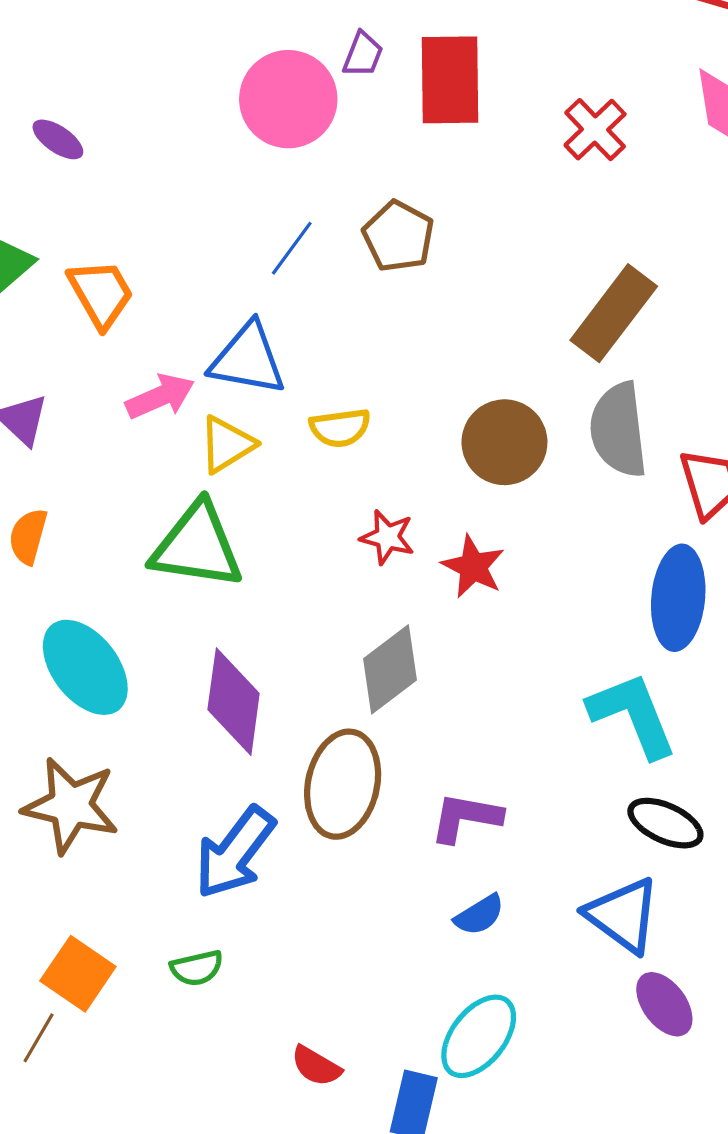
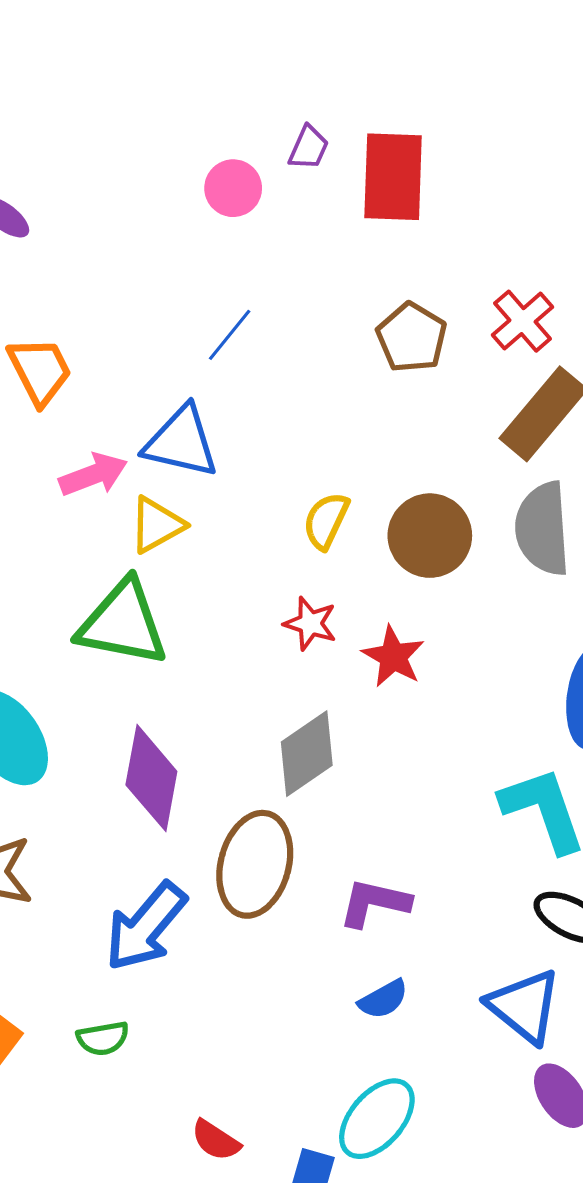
pink circle: (288, 99) -> (233, 188), size x0.6
red cross: (595, 130) -> (522, 321), moved
brown pentagon: (398, 236) -> (412, 338), moved
yellow semicircle: (340, 428) -> (326, 521), moved, turned 120

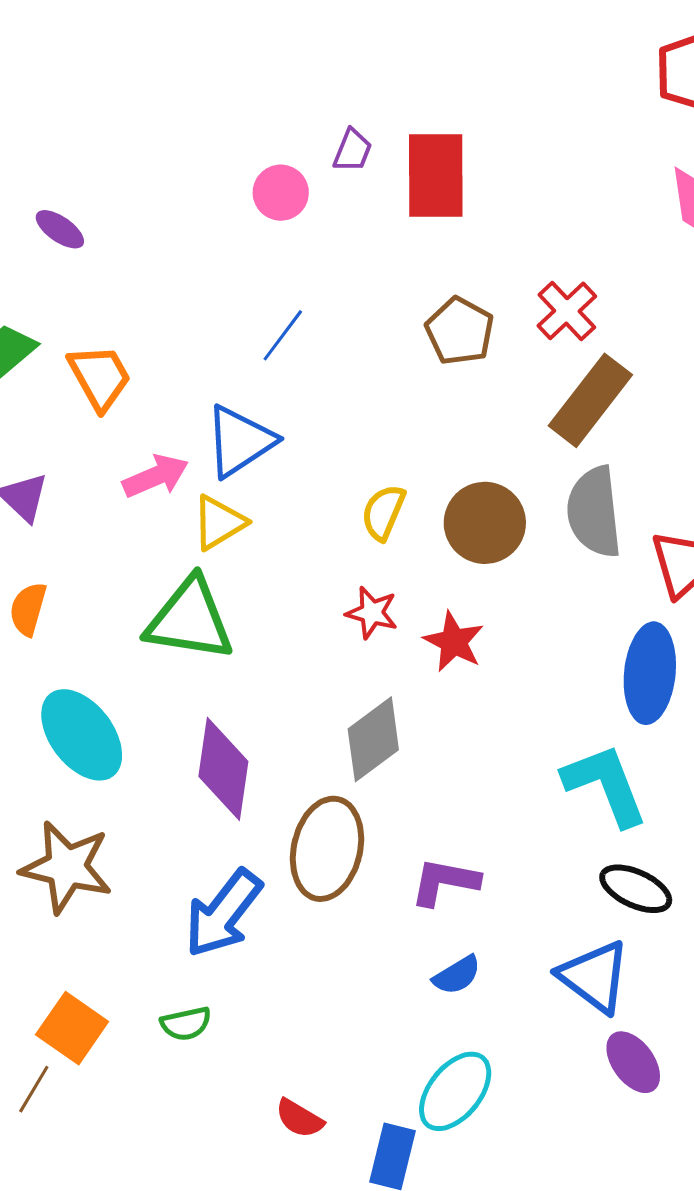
blue triangle: (181, 442) -> (240, 441), turned -44

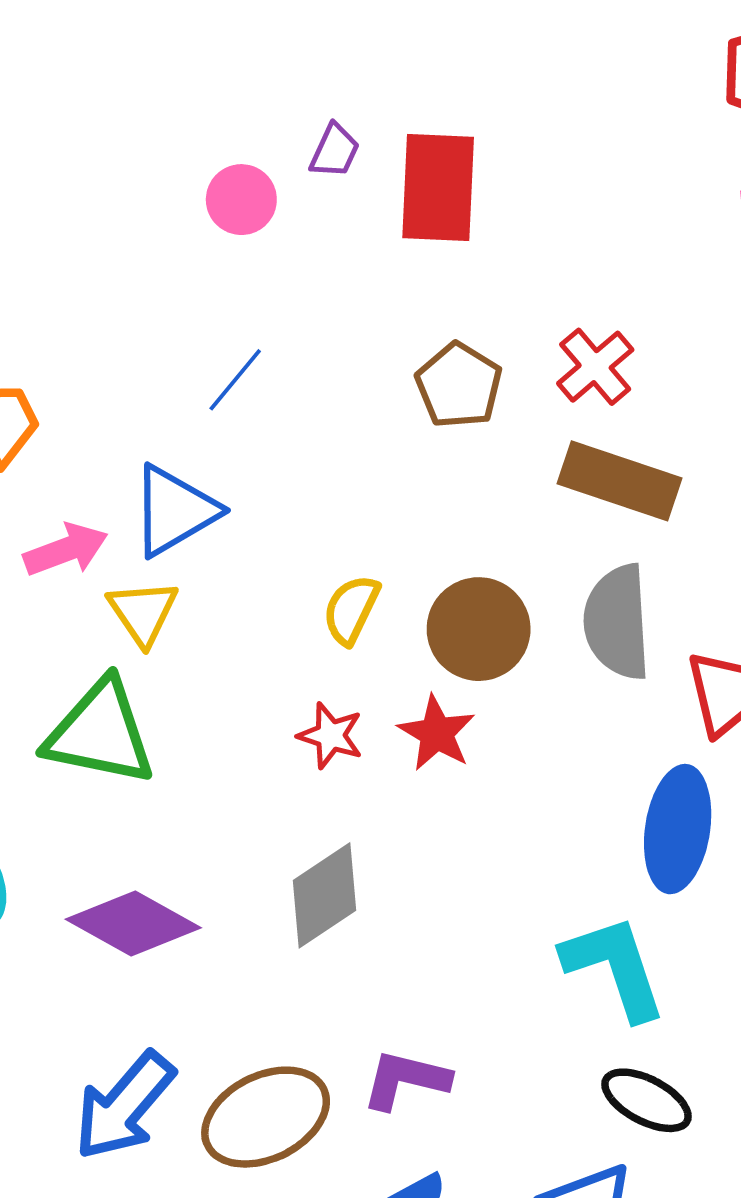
brown rectangle: (590, 400) -> (619, 481), turned 68
yellow triangle: (219, 523) -> (143, 612), turned -36
red star: (454, 642) -> (437, 733), moved
purple diamond: (223, 769) -> (133, 923), turned -72
brown ellipse: (327, 849) -> (266, 1117), moved, turned 48

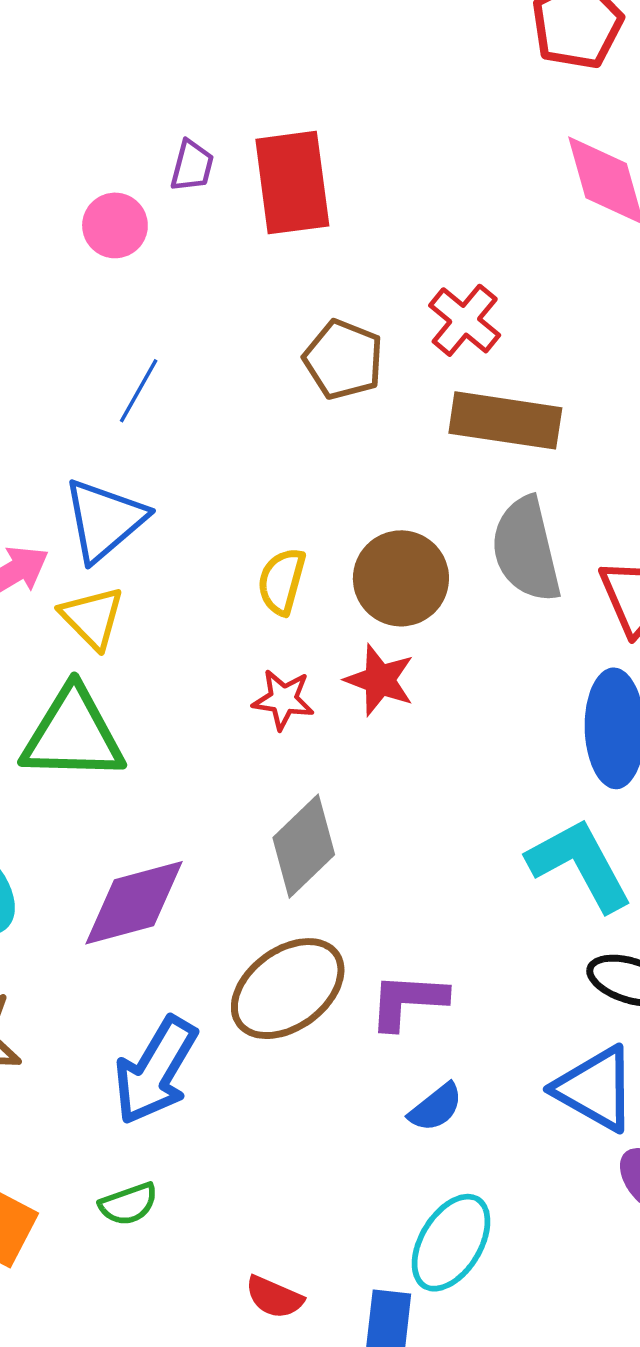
purple diamond: (133, 923) -> (134, 903), turned -34
brown ellipse: (266, 1117) -> (288, 989), moved

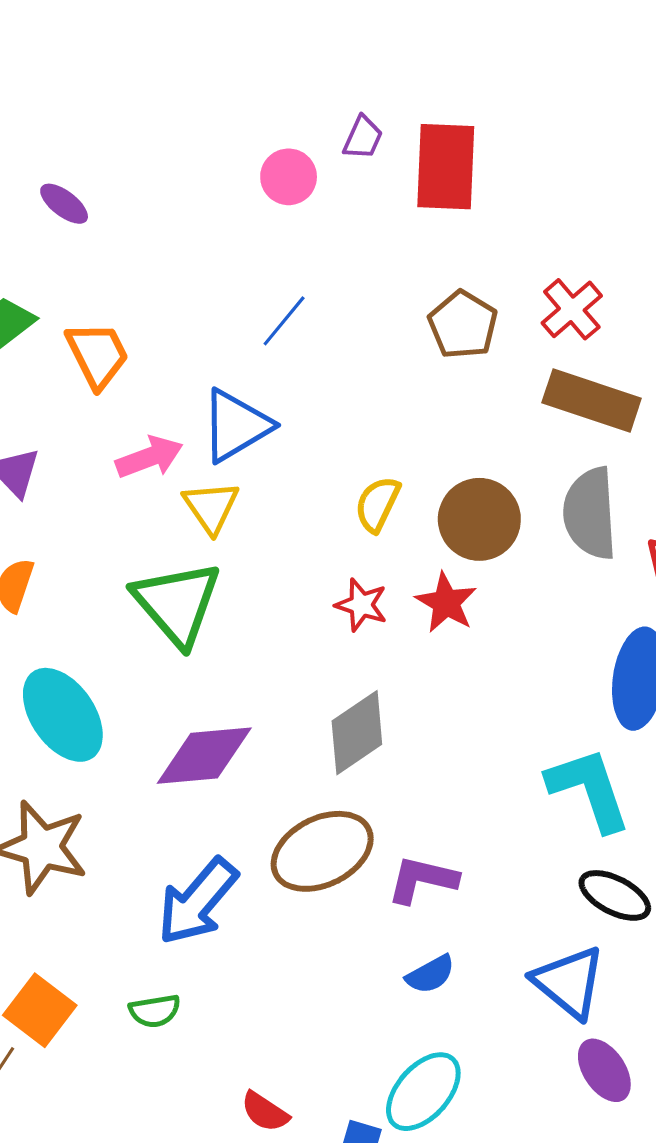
green triangle: (73, 734) -> (177, 603), turned 38

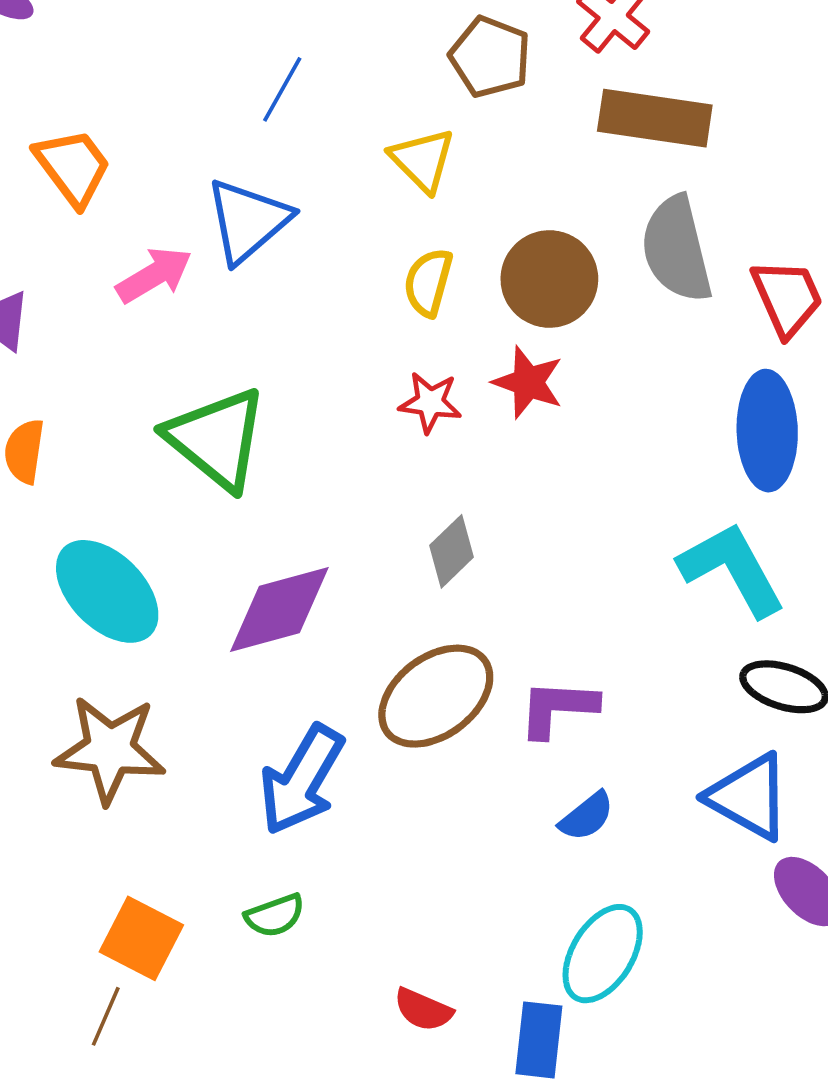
yellow triangle: (211, 507) -> (422, 160), moved
gray diamond: (357, 733) -> (452, 551), size x0.7

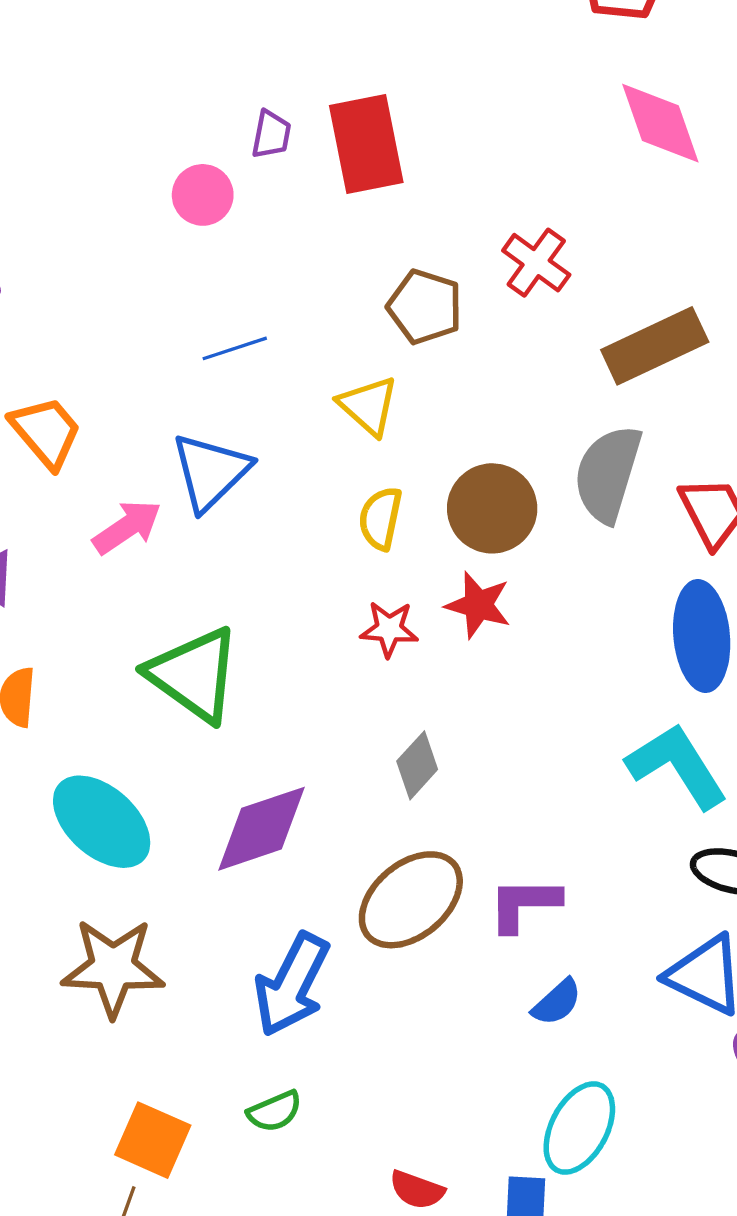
blue line: (282, 89) -> (235, 348), turned 46
brown rectangle: (655, 118) -> (655, 346), moved, turned -30
gray semicircle: (677, 249) -> (608, 474), turned 34

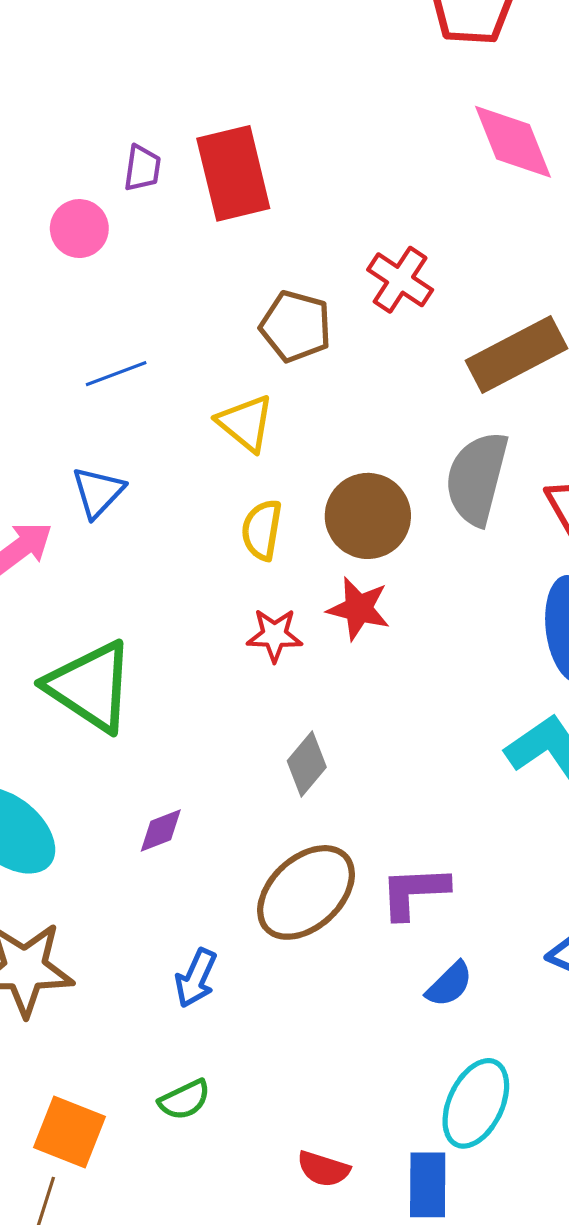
blue triangle: (211, 472) -> (98, 492), size x0.7
purple diamond: (262, 829) -> (161, 831), size x0.5
blue arrow: (292, 985) -> (196, 978), size x0.6

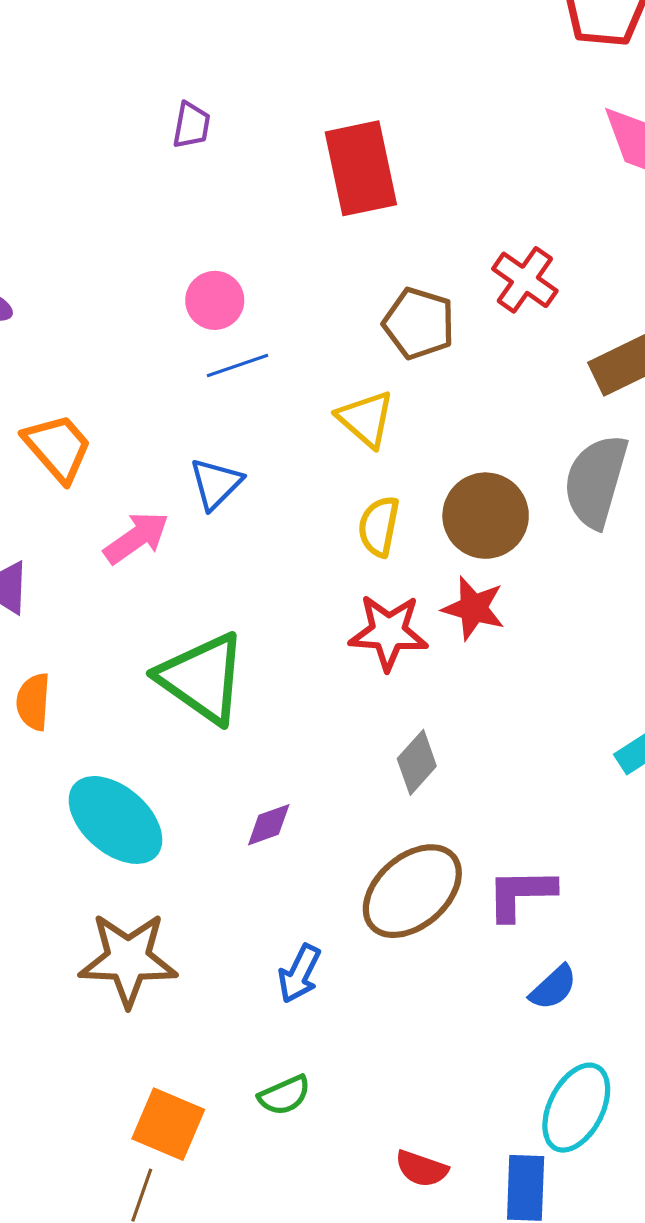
purple trapezoid: (142, 168) -> (191, 125), moved
pink circle: (79, 229) -> (215, 300), moved
red star: (274, 635) -> (388, 632), size x1.4

